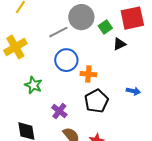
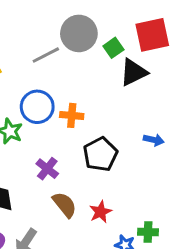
black triangle: (119, 44) -> (134, 72), size x1.5
blue circle: (66, 60) -> (37, 107), moved
orange cross: (88, 74) -> (72, 115), moved

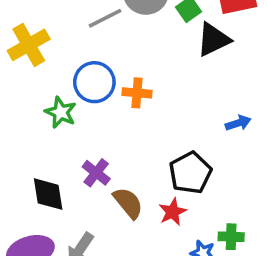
blue arrow: (154, 140) -> (238, 123), turned -30
black pentagon: (100, 154) -> (190, 173), moved
purple cross: (47, 169) -> (96, 173), moved

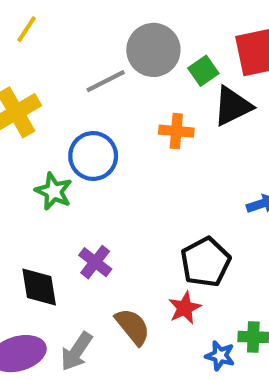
orange cross: (137, 93) -> (176, 131), moved
brown semicircle: (128, 203) -> (133, 327), moved

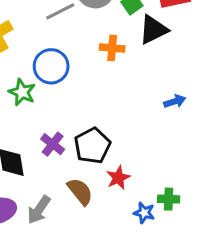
black pentagon: (205, 262) -> (92, 146), moved

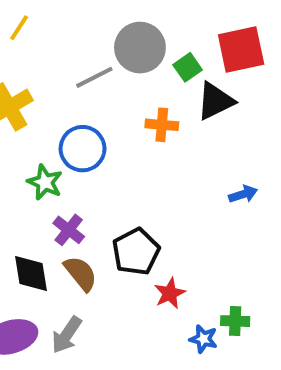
purple cross: (53, 144) -> (69, 230), moved
brown semicircle: (80, 191) -> (81, 273), moved

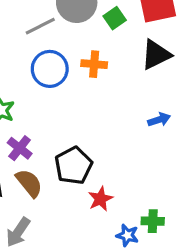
black triangle: (215, 101) -> (156, 55), moved
blue circle: (83, 149) -> (50, 69), moved

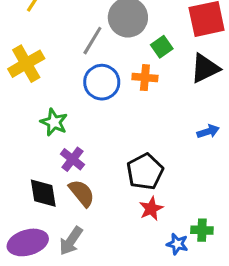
green square: (115, 18) -> (162, 47), moved
gray line: (40, 26) -> (92, 41), turned -32
black pentagon: (73, 166) -> (145, 172), moved

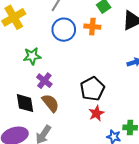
green star: (54, 122) -> (32, 56), turned -30

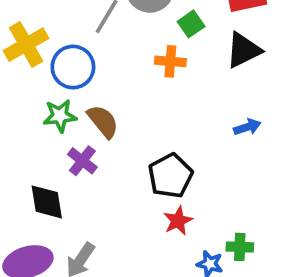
blue circle: (64, 30) -> (73, 67), moved
brown semicircle: (50, 103) -> (103, 121), moved

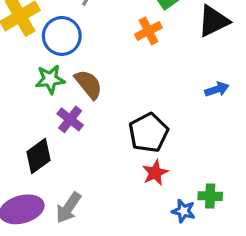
orange cross: (170, 61) -> (148, 31), turned -32
black diamond: (47, 202) -> (38, 156), turned 63

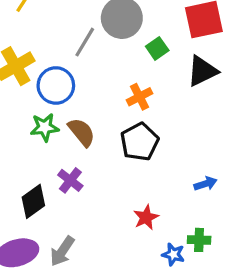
orange cross: (148, 31) -> (140, 97), moved
blue arrow: (217, 89) -> (205, 184), moved
purple cross: (70, 119) -> (70, 180), moved
black pentagon: (148, 133) -> (140, 142), moved

